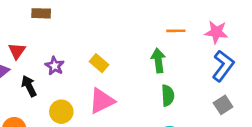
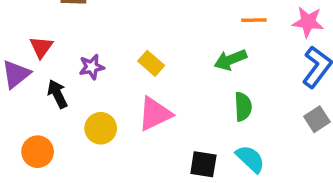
green arrow: (158, 60) -> (230, 60), turned -105
purple star: (55, 66) -> (92, 67), turned 30

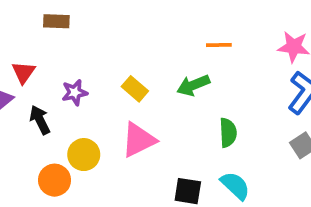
orange line: (254, 20) -> (219, 45), moved
green arrow: (230, 60) -> (193, 85), moved
orange circle: (38, 152) -> (55, 180), moved

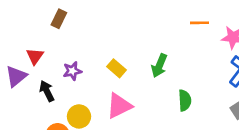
brown rectangle: (56, 21) -> (59, 19), turned -66
orange line: (219, 45) -> (199, 23), moved
green arrow: (193, 85) -> (159, 66), turned -45

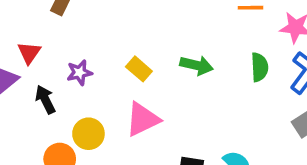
green arrow: (159, 66) -> (197, 65), turned -100
green semicircle: (185, 100) -> (260, 67), moved

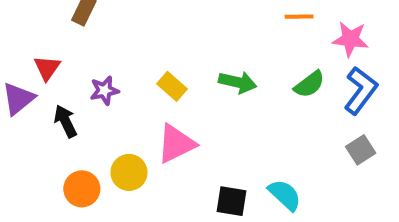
green semicircle: (260, 67) -> (309, 84), turned 56
yellow circle: (88, 134) -> (129, 172), moved

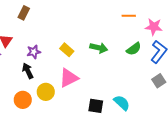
black arrow: (65, 121) -> (28, 71), moved

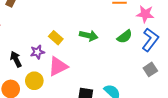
purple star: (34, 52) -> (37, 52), moved

